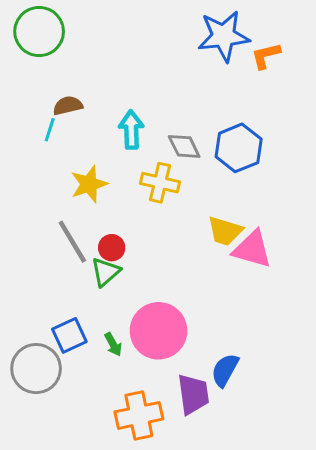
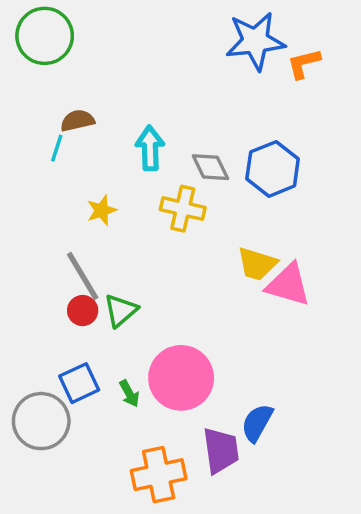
yellow star: (89, 184) -> (102, 210), size x0.7
red circle: (112, 248) -> (83, 311), moved

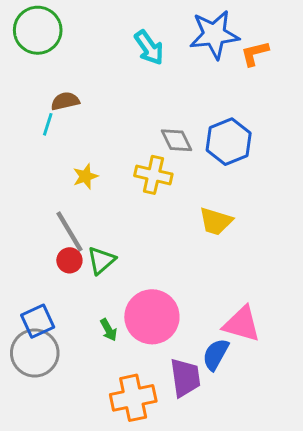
cyan arrow: (150, 148) -> (149, 48), moved, turned 147
pink triangle: (288, 285) -> (242, 324), moved
blue square: (79, 383) -> (38, 321), moved

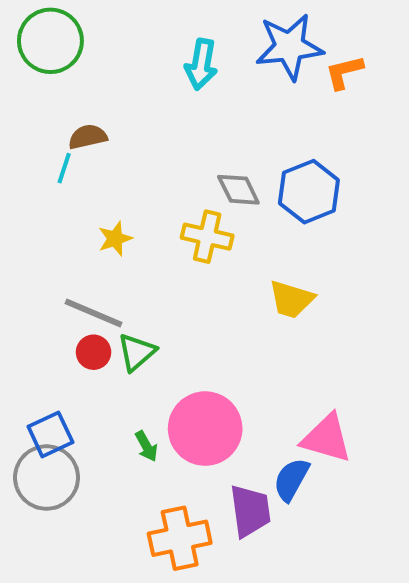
cyan arrow: (149, 48) -> (201, 64), turned 45
gray line: (69, 231) -> (94, 313), turned -36

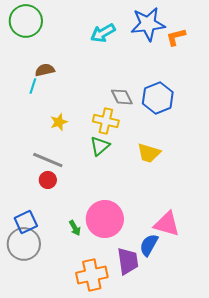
cyan arrow: (201, 64) -> (103, 33), turned 50
green triangle: (137, 352) -> (100, 146), moved

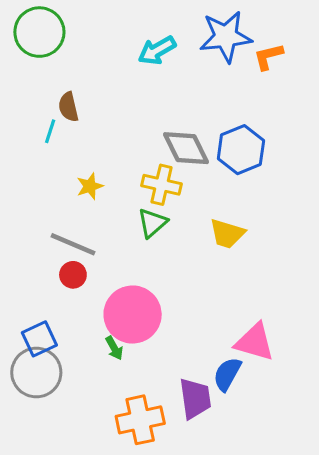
brown semicircle: (45, 70) -> (68, 107), turned -90
gray diamond: (122, 97) -> (186, 148), size x1.4
pink circle: (105, 219) -> (133, 315), moved

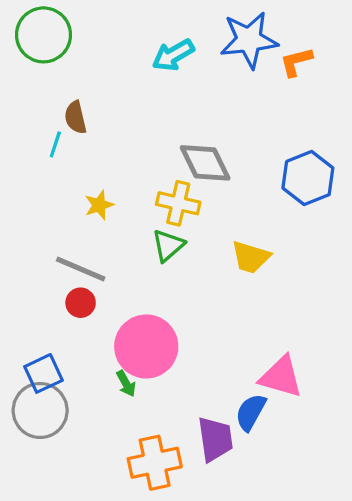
blue hexagon: (241, 150) -> (308, 178), moved

